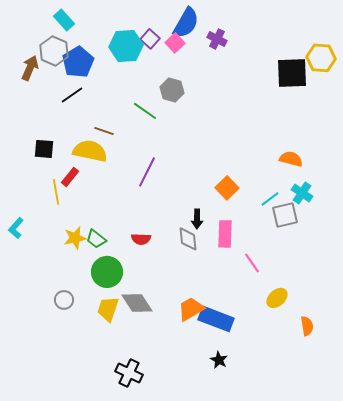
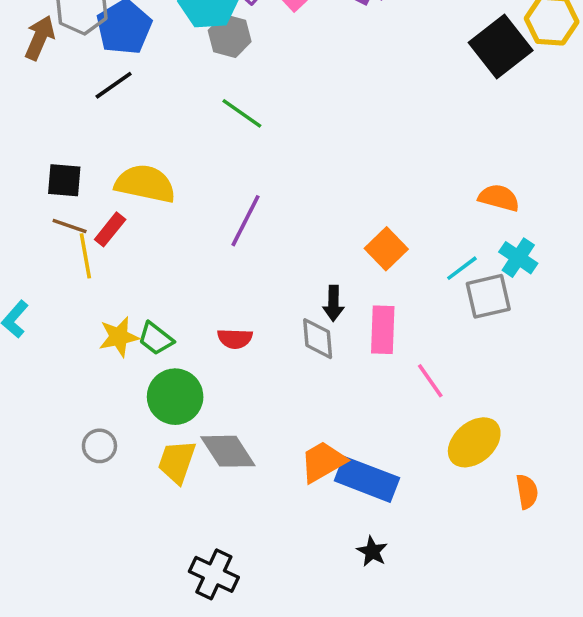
black square: (292, 73) -> (501, 47), turned -36
gray hexagon: (172, 90) -> (230, 36), moved
brown line: (104, 131) -> (70, 226), moved
yellow ellipse: (277, 298) -> (474, 442), size x1.4

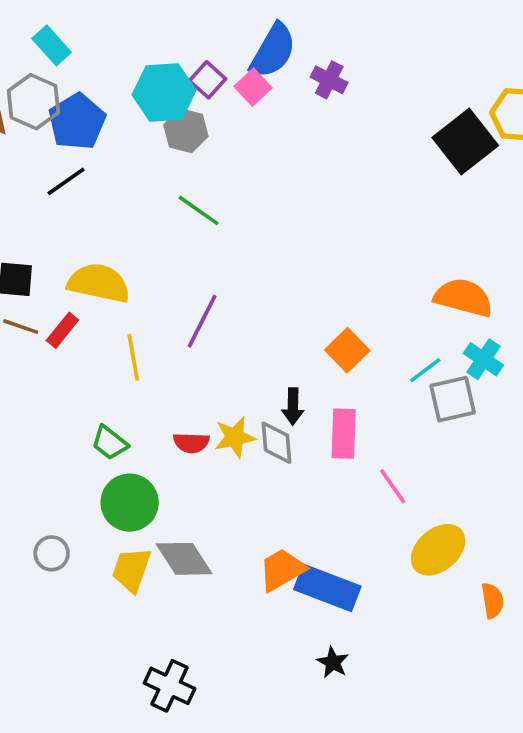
orange semicircle: (499, 198) -> (463, 298), size x1.4
yellow line: (85, 256) -> (133, 357), moved
yellow star: (119, 337) -> (235, 437), moved

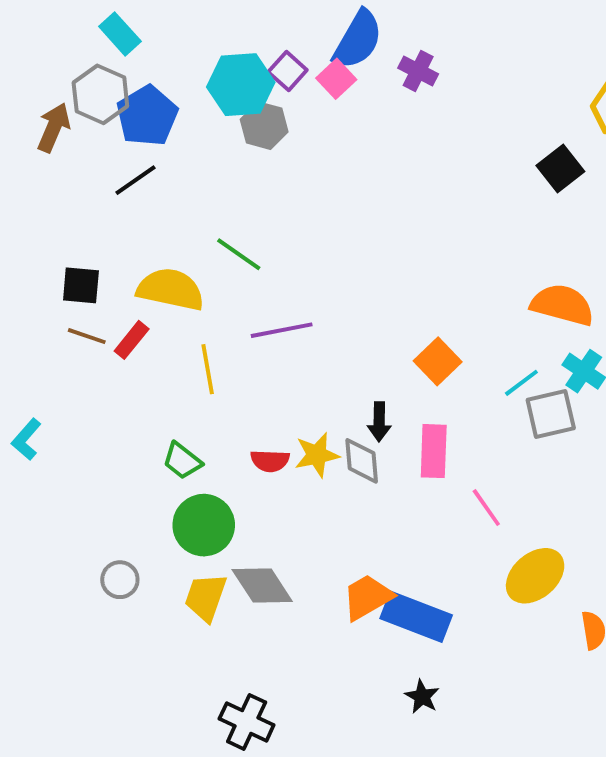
black square: (465, 142) -> (560, 168), moved, size x0.7
green line: (199, 210) -> (239, 254), moved
purple line: (202, 321) -> (282, 330), turned 52

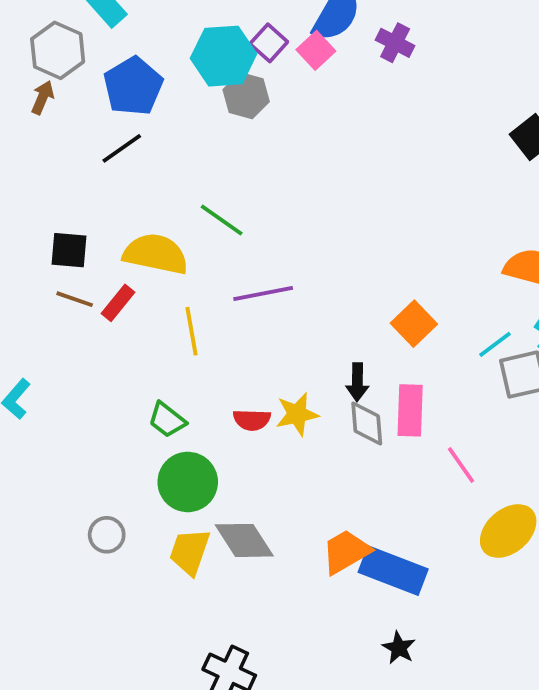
gray hexagon: (100, 94) -> (58, 50), moved
brown arrow: (54, 128) -> (43, 97), size x0.7
gray diamond: (362, 461) -> (367, 424), moved

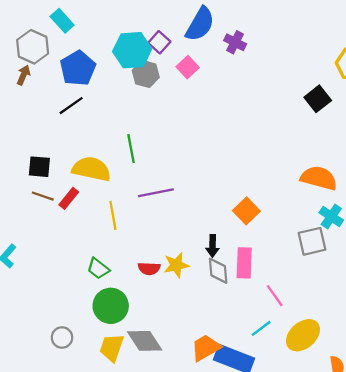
pink square: (316, 50) -> (188, 67), moved
green line: (222, 220) -> (131, 149), turned 44
cyan line: (495, 344) -> (261, 328), moved

